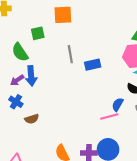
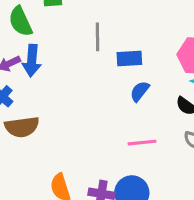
blue semicircle: (118, 105) -> (140, 91), moved
brown semicircle: (32, 119) -> (22, 127), size x1.5

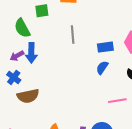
blue rectangle: (129, 59) -> (105, 47), moved
pink line: (142, 143) -> (117, 101), moved

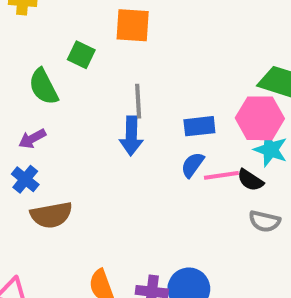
green square: (42, 11) -> (81, 55), turned 32
blue arrow: (31, 53) -> (131, 136), moved
pink line: (117, 101) -> (221, 175), moved

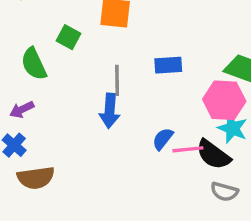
blue rectangle: (199, 126) -> (168, 65), moved
black semicircle: (250, 180) -> (213, 155), size x1.5

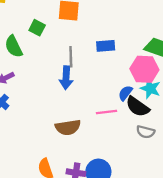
blue semicircle: (163, 139) -> (125, 93), moved
pink line: (188, 149) -> (107, 112), moved
brown semicircle: (36, 178) -> (68, 127), moved

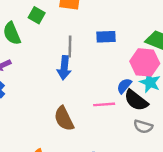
brown semicircle: (68, 127) -> (64, 119), turned 70

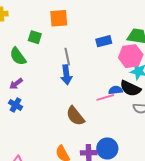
blue rectangle: (106, 37) -> (104, 41), moved
blue semicircle: (124, 86) -> (116, 90), moved, turned 56

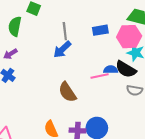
blue rectangle: (104, 41) -> (100, 30), moved
green semicircle: (18, 56) -> (15, 26), turned 42
blue arrow: (66, 75) -> (62, 50), turned 48

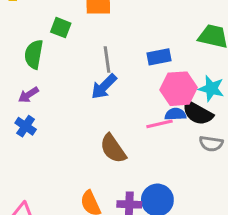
pink hexagon: (129, 37) -> (179, 89), moved

